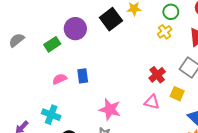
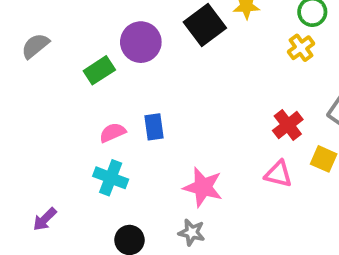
gray semicircle: (17, 40) -> (35, 46), moved
cyan cross: (51, 115) -> (111, 178), moved

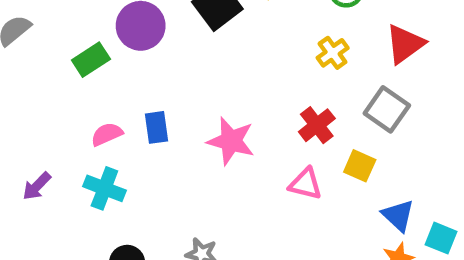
yellow cross: (301, 48) -> (333, 53), moved
pink star: (203, 187) -> (231, 141), moved
purple arrow: (45, 219) -> (37, 186), moved

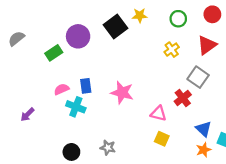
red cross: (317, 125) -> (183, 98), moved
yellow square: (360, 166) -> (162, 139), moved
cyan cross: (104, 188) -> (76, 107), moved

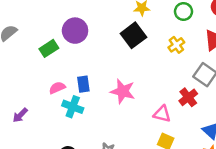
black square: (115, 26) -> (133, 35), moved

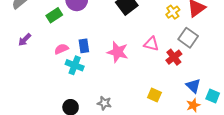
yellow cross: (176, 45) -> (173, 12), moved
pink triangle: (162, 114) -> (151, 44), moved
purple arrow: (20, 115) -> (25, 40), moved

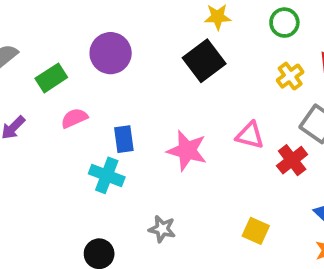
green rectangle: (54, 15) -> (51, 78), moved
pink semicircle: (61, 49) -> (74, 118), moved
gray star: (104, 103) -> (162, 229), moved

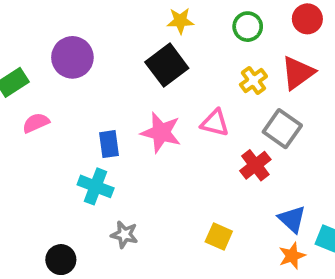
pink triangle: (250, 135) -> (215, 123), moved
blue rectangle: (124, 139) -> (109, 144), moved
pink star: (187, 151) -> (161, 132), moved
cyan cross: (107, 175) -> (96, 186), moved

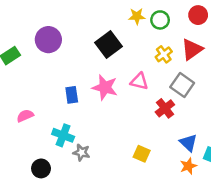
yellow star: (180, 21) -> (137, 16), moved
pink semicircle: (36, 123) -> (25, 116), moved
cyan cross: (96, 186) -> (63, 135), moved

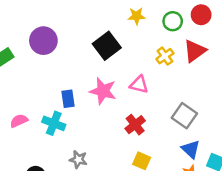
green circle: (160, 20) -> (173, 21), moved
gray square: (182, 85) -> (184, 116), moved
red cross: (165, 108) -> (135, 125), moved
cyan cross: (63, 135) -> (54, 123), moved

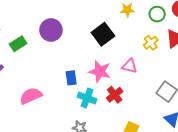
pink semicircle: (19, 121) -> (31, 96), size x1.5
cyan cross: (54, 123) -> (87, 98), moved
red cross: (135, 125) -> (115, 95), moved

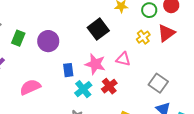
purple circle: (51, 30) -> (48, 41), moved
green rectangle: (18, 44) -> (18, 38), turned -35
cyan cross: (87, 98) -> (83, 89), turned 30

